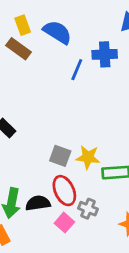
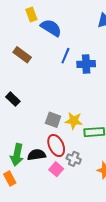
yellow rectangle: (23, 25) -> (31, 14), moved
brown rectangle: (18, 49) -> (22, 55), moved
blue cross: (105, 54) -> (86, 64), moved

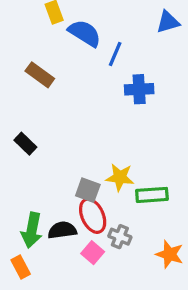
blue line: (65, 56) -> (115, 54), moved
gray square: (53, 120) -> (88, 190), moved

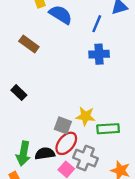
blue line: (115, 54) -> (97, 24), moved
red ellipse: (93, 216) -> (66, 143), turned 65
gray cross: (120, 237) -> (85, 158), size x1.5

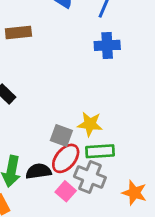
brown rectangle: (29, 44) -> (18, 33), turned -42
green rectangle: (108, 129) -> (100, 151), moved

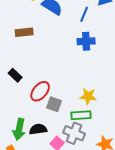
yellow star: (90, 124) -> (88, 96), moved
red ellipse: (66, 158) -> (40, 91), moved

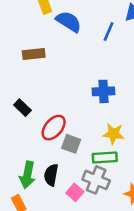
blue cross: (86, 41) -> (104, 91), moved
black semicircle: (38, 129) -> (51, 175), turned -72

